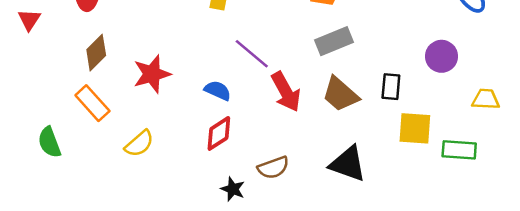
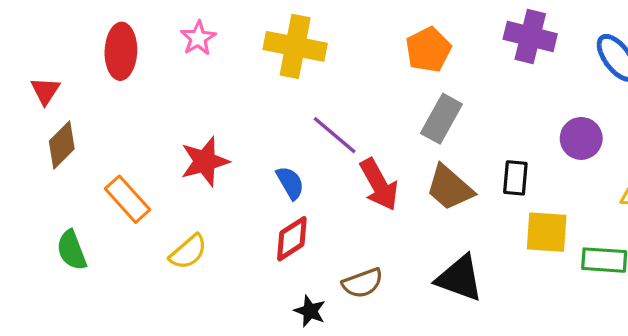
gray rectangle: (334, 41) -> (441, 119), turned -39
brown diamond: (96, 53) -> (62, 145), moved
blue semicircle: (218, 90) -> (290, 183), turned 36

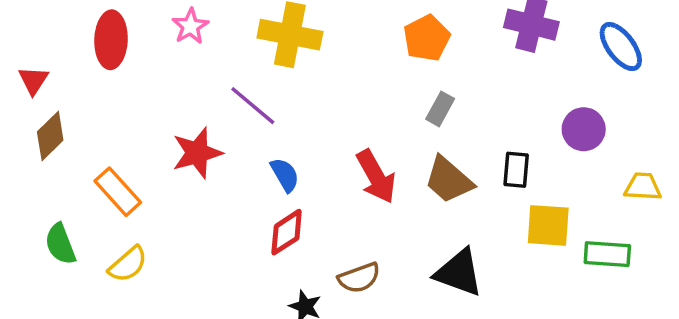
gray rectangle: (441, 119) -> (440, 109), size x0.7
purple line: (335, 135) -> (253, 106), moved
yellow semicircle: (188, 252) -> (128, 264), moved

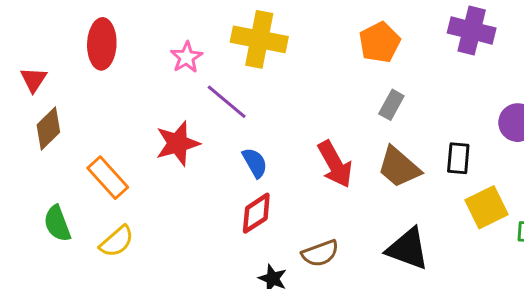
pink star: (190, 26) -> (186, 57), moved
yellow square: (548, 225) -> (487, 207), turned -30

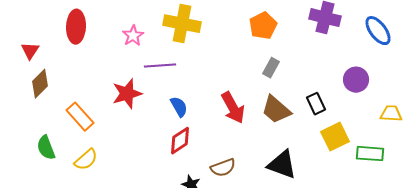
purple line: (227, 102) -> (160, 66), turned -44
black rectangle: (458, 158) -> (316, 104), turned -30

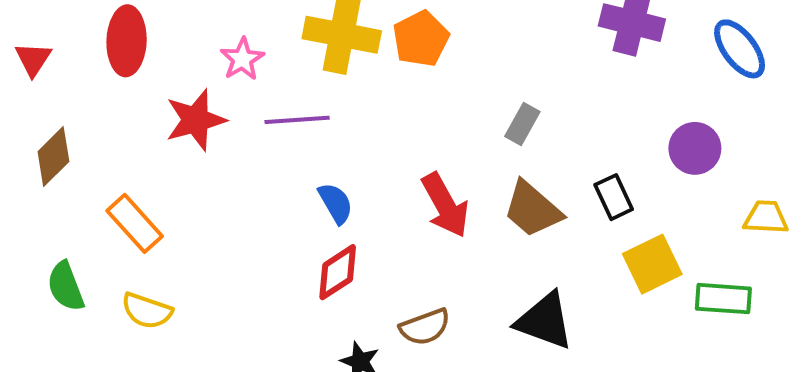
orange pentagon: (263, 26) -> (421, 39), moved
red triangle: (30, 51) -> (33, 59), moved
red star: (127, 94) -> (196, 120), moved
yellow semicircle: (86, 160) -> (147, 311), turned 60

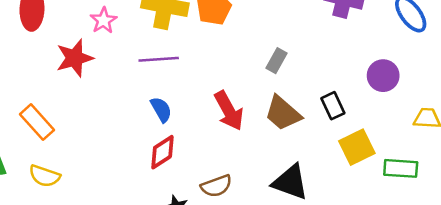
purple line: (297, 120) -> (159, 59), moved

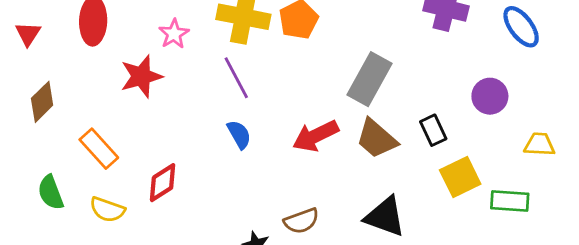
purple line: (159, 59) -> (236, 78), turned 66
gray rectangle: (277, 61) -> (369, 79), size x1.8
red arrow: (229, 111) -> (316, 136), turned 93
red diamond: (162, 152) -> (163, 183), moved

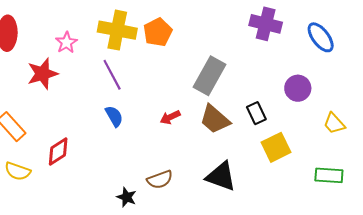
red arrow: (316, 136) -> (170, 117), size x0.6
yellow trapezoid: (540, 144) -> (334, 123), turned -135
green rectangle: (510, 201) -> (329, 175), moved

